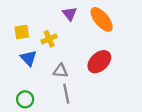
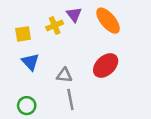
yellow cross: (49, 39) -> (55, 25), moved

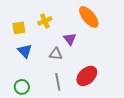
purple triangle: (74, 15) -> (70, 39), moved
red ellipse: (106, 66) -> (87, 76), moved
gray triangle: (64, 75) -> (56, 54), moved

